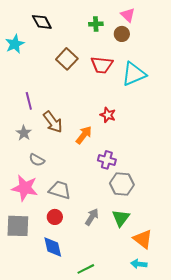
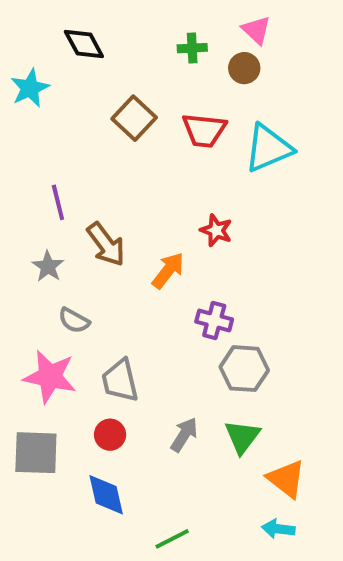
gray trapezoid: (60, 190) -> (120, 381), turned -120

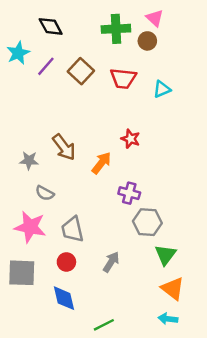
green cross: (192, 48) -> (116, 29), size x1.6
cyan triangle: (268, 148) -> (162, 89), size x0.6
purple line: (58, 202) -> (46, 66), moved, turned 55
gray star: (48, 266) -> (29, 161), turned -30
green triangle: (242, 437) -> (165, 255), moved

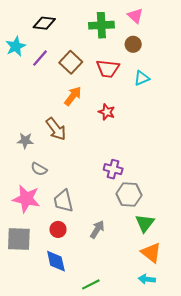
black diamond: (51, 26) -> (44, 23), turned -55
brown circle: (147, 41) -> (133, 44), moved
red star: (130, 139) -> (107, 112), moved
orange arrow: (101, 163) -> (73, 96), moved

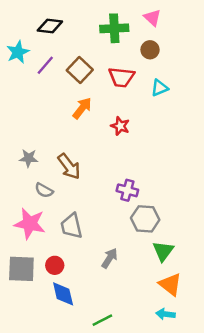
brown arrow: (56, 129) -> (69, 166), moved
red circle: (58, 229) -> (55, 265), moved

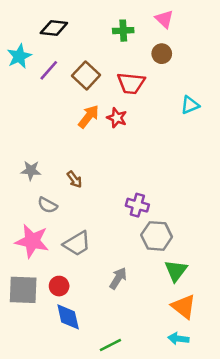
green cross: (114, 28) -> (123, 31), size x0.7
cyan triangle: (160, 88) -> (190, 105), moved
red star: (120, 126) -> (117, 118), moved
brown arrow: (69, 166) -> (74, 179), size x0.6
gray trapezoid: (71, 226) -> (77, 244), turned -108

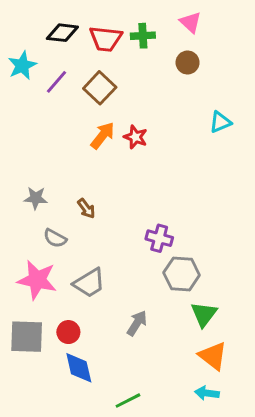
red trapezoid: (131, 83) -> (106, 39), moved

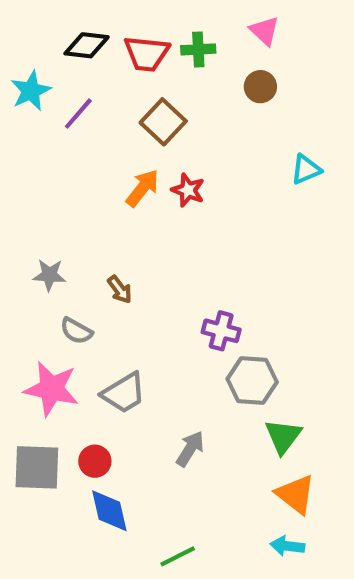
brown square: (100, 88) -> (163, 122), moved

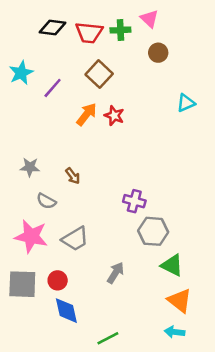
pink triangle: (265, 31) -> (149, 19), moved
cyan star: (31, 91) -> (21, 73), moved
purple line: (78, 114) -> (53, 88), moved
green triangle: (283, 436) -> (172, 265), turned -40

